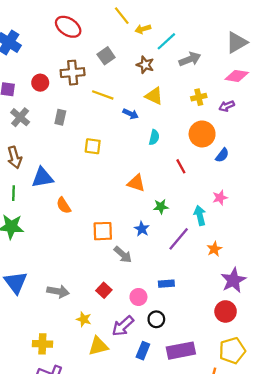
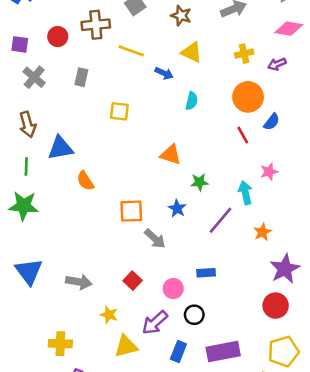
red line: (181, 166) -> (243, 135), moved

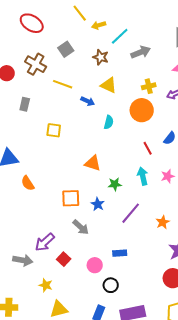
brown cross: (96, 25) -> (36, 64), turned 35
orange circle: (248, 97) -> (142, 110), moved
cyan arrow: (245, 193) -> (143, 176), moved
orange square: (131, 211) -> (71, 198), moved
purple arrow: (155, 323) -> (45, 242), moved

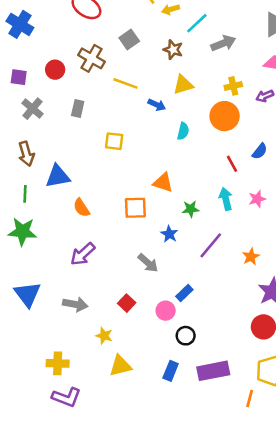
yellow triangle: (109, 85) -> (183, 85), turned -42
orange square: (71, 198) -> (135, 208), moved
purple arrow: (45, 242) -> (83, 254), moved
blue rectangle: (120, 253) -> (184, 293), moved, turned -40

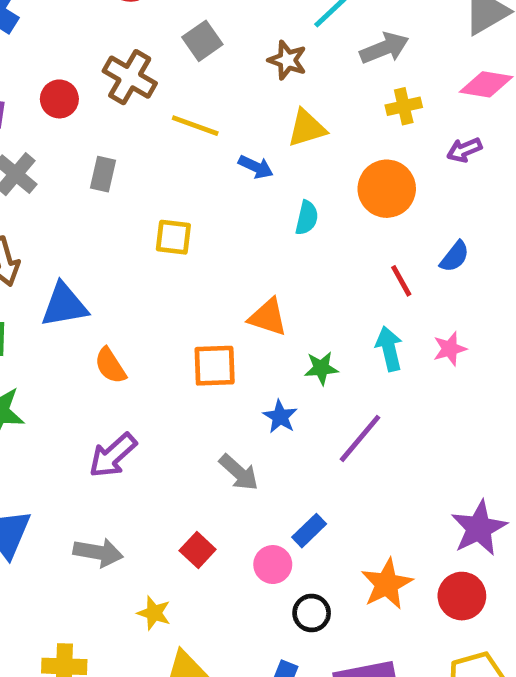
yellow cross: (233, 86) -> (404, 106), moved
orange star: (251, 257) -> (387, 584), moved, size x1.5

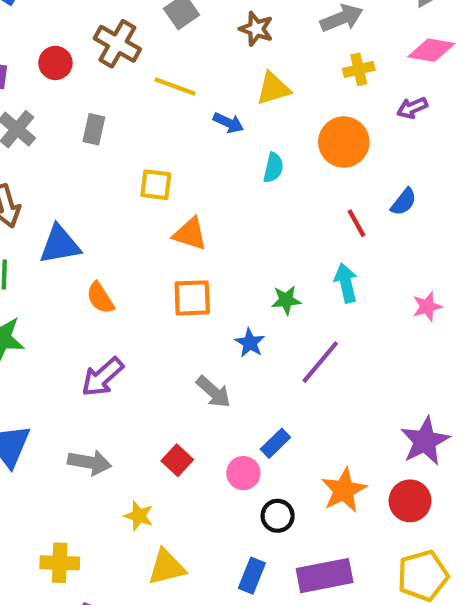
orange triangle: (268, 317) -> (190, 234), moved
pink star: (450, 349) -> (427, 306), moved

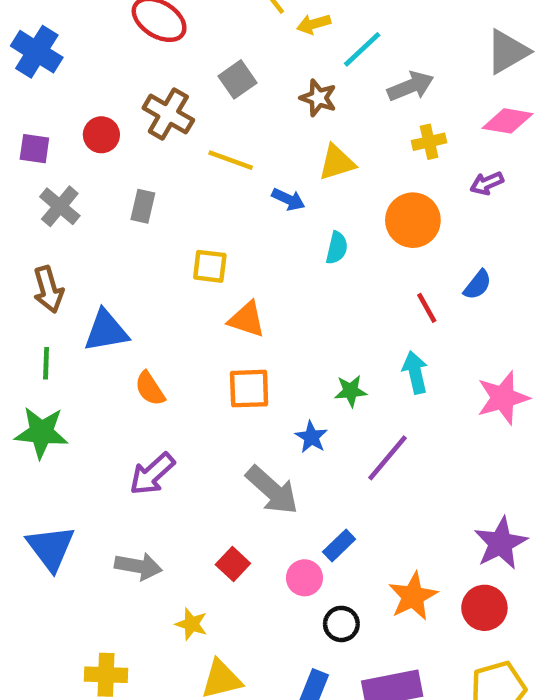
pink star: (427, 306) -> (503, 398), size x1.6
gray arrow: (213, 392) -> (272, 490), size x1.4

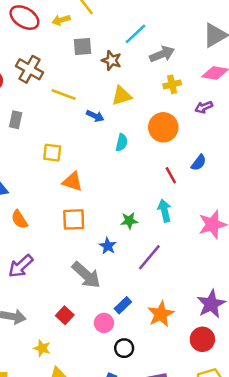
yellow arrow: (314, 24) -> (61, 20), moved
gray square: (238, 79) -> (82, 47), moved, turned 30
orange star: (413, 596) -> (161, 314), moved

